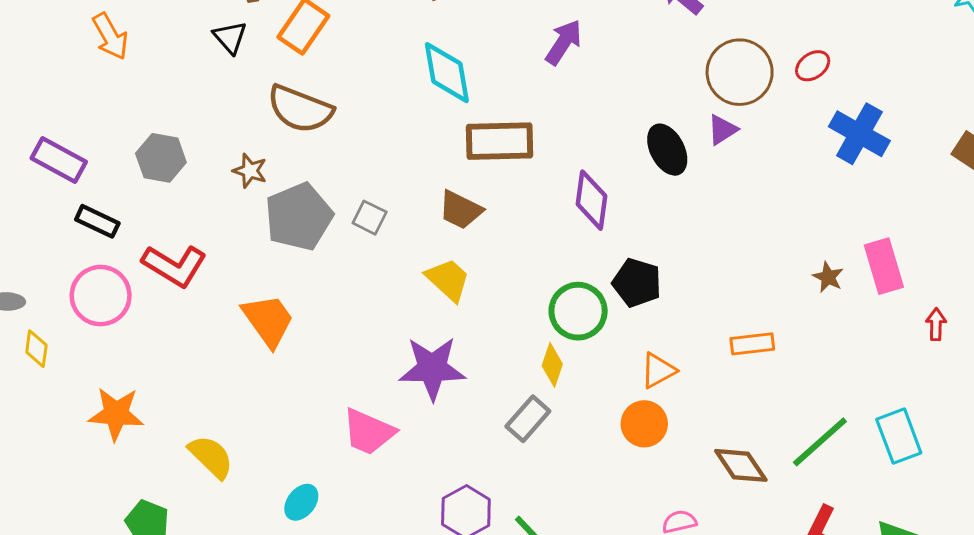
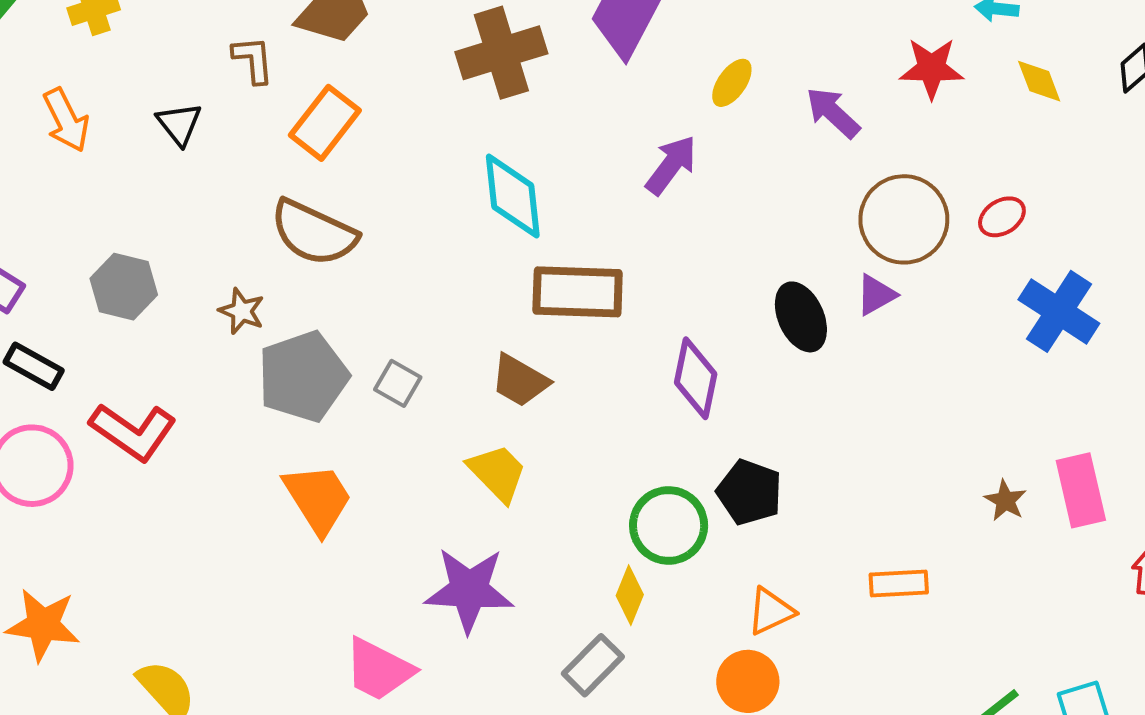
black triangle: (230, 37) -> (179, 124), moved
orange trapezoid: (268, 320) -> (318, 498), moved

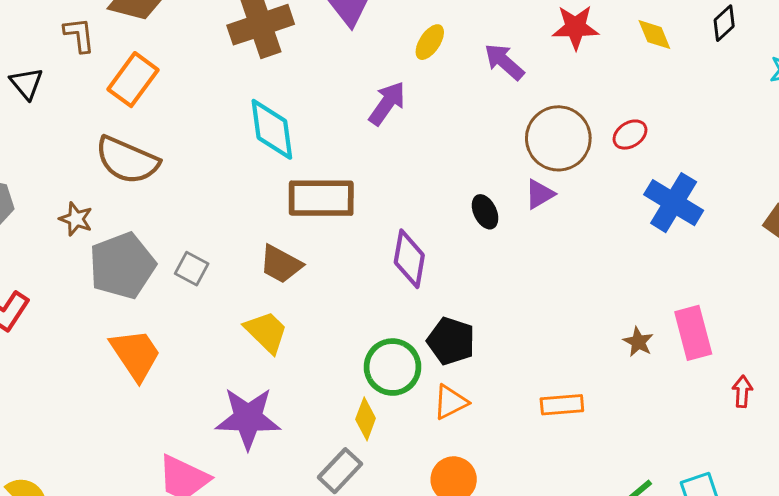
black ellipse: (801, 317) -> (485, 212), size x0.7
orange triangle: (771, 611) -> (450, 402), moved

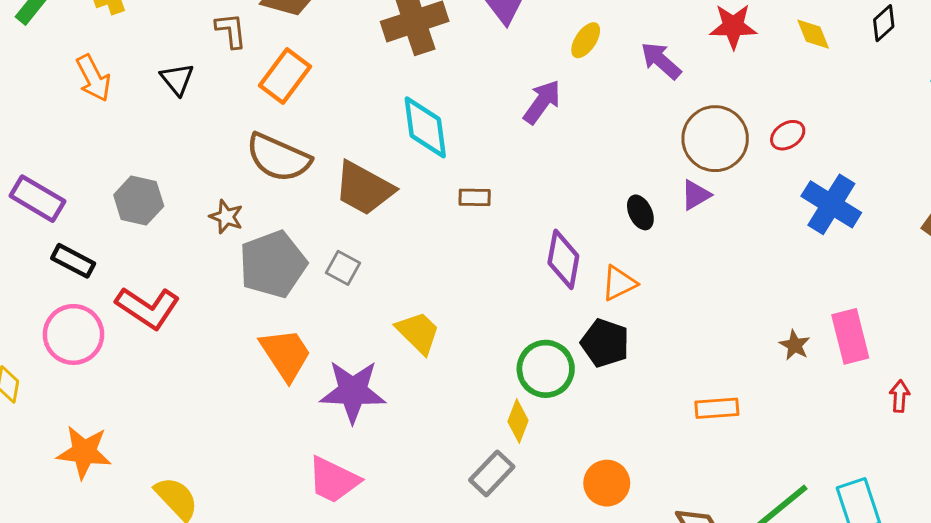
brown rectangle: (321, 198) -> (475, 197), size x0.5
brown trapezoid: (281, 264) -> (364, 188), moved, size x1.4
orange triangle: (450, 402) -> (619, 283), moved
purple star: (248, 418) -> (353, 391), moved

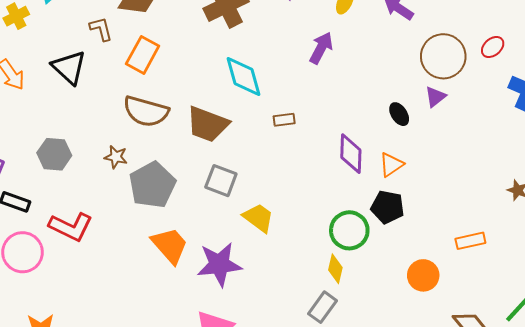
black triangle: (177, 79) -> (69, 67), size x1.5
gray square: (343, 268) -> (221, 181), moved, size x1.4
orange circle: (607, 483) -> (423, 275), moved

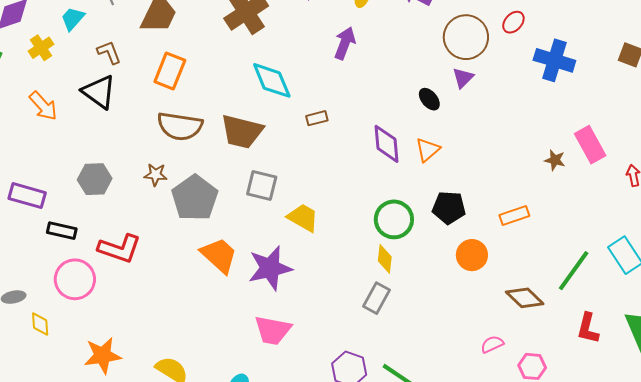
brown L-shape: (101, 29) -> (109, 52), moved
black pentagon: (388, 207) -> (449, 208), moved

